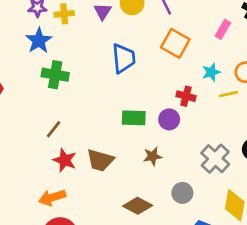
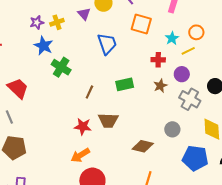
green cross: (55, 75) -> (61, 67), turned 36
purple circle: (169, 119) -> (182, 74), moved
brown line: (54, 129) -> (89, 92), moved
brown star: (153, 156) -> (160, 86), moved

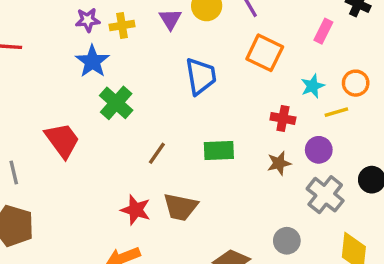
red trapezoid: (18, 88) -> (62, 140), moved

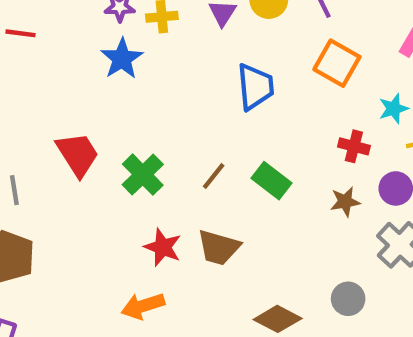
green cross: (116, 103) -> (143, 175), moved
green rectangle: (219, 150) -> (271, 181), turned 36
brown line: (157, 153) -> (214, 176), moved

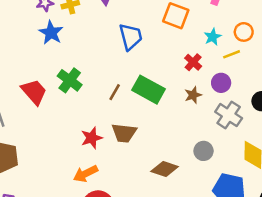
red cross: (354, 146) -> (193, 62), turned 36
green cross: (143, 175) -> (70, 80), moved
green rectangle: (271, 181) -> (148, 90), size x1.4
red star: (163, 247) -> (92, 138), turned -30

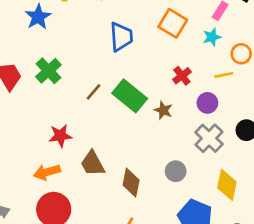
cyan star: (213, 37) -> (212, 37), moved
brown star: (193, 95) -> (163, 110), moved, turned 30
brown trapezoid: (124, 133) -> (93, 164), moved, turned 44
brown diamond: (165, 169) -> (131, 183), turned 72

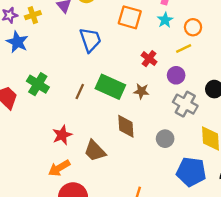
brown diamond: (131, 183) -> (126, 126), moved

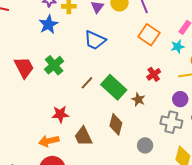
blue trapezoid: (90, 40) -> (95, 40), moved, turned 115
purple circle: (176, 75) -> (180, 99), moved
gray cross: (185, 104) -> (171, 122), turned -35

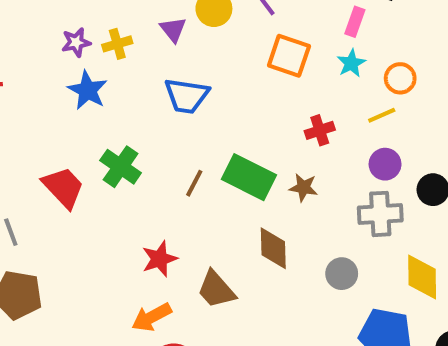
red cross: (154, 74) -> (320, 130), turned 32

